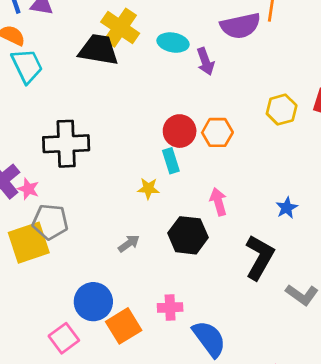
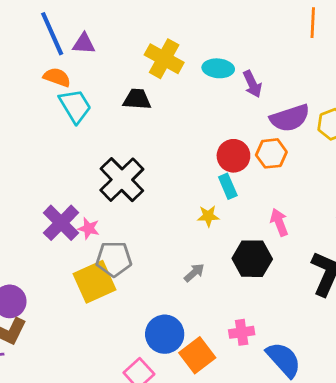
purple semicircle: (240, 26) -> (290, 118), moved
black trapezoid: (99, 50) -> (137, 99), moved, size x0.7
black cross: (66, 144) -> (122, 180), turned -36

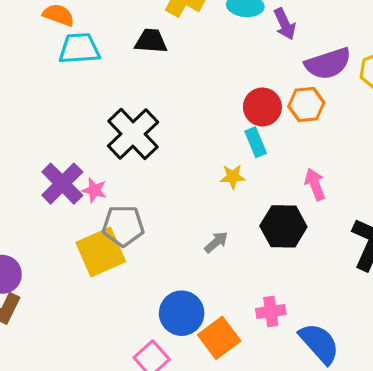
cyan trapezoid: (75, 106) -> (79, 48), turned -63

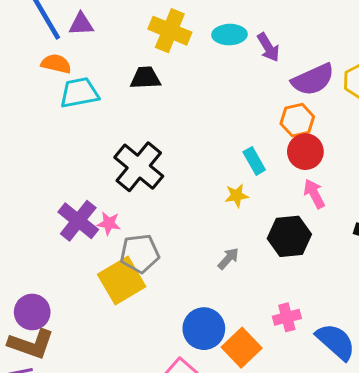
red circle: (262, 107) -> (305, 152), moved

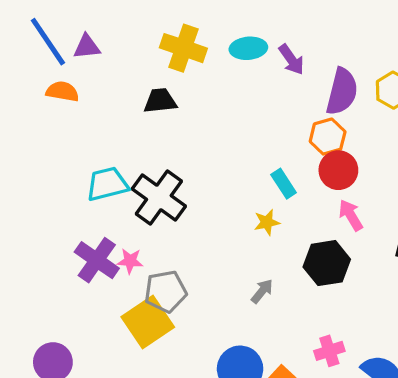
purple semicircle: (313, 80) -> (342, 92), turned -48
cyan trapezoid: (79, 93) -> (107, 184), moved

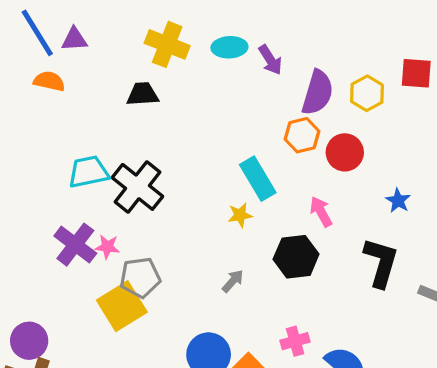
red circle: (338, 170) -> (345, 152), moved
cyan rectangle: (284, 184) -> (258, 179), size x1.5

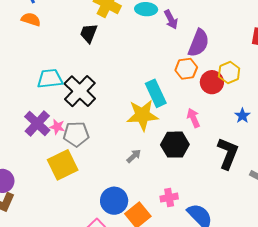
yellow hexagon: (367, 93) -> (229, 72), moved
black trapezoid: (143, 94) -> (89, 33), turned -70
yellow star: (240, 215) -> (142, 115), size x2.0
gray pentagon: (140, 277) -> (76, 134), moved

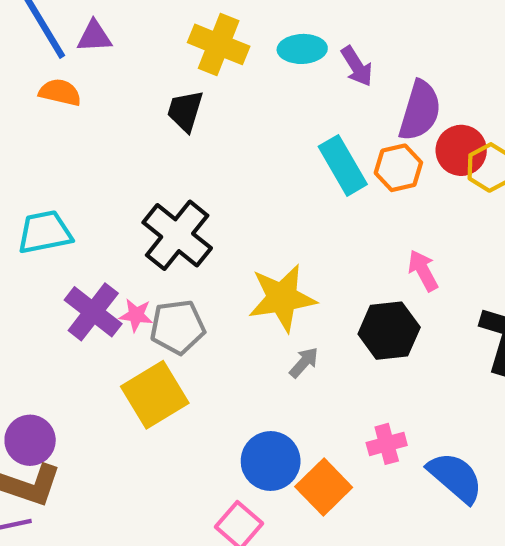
cyan trapezoid: (50, 79) -> (45, 232), moved
red circle: (212, 82) -> (461, 150), moved
cyan rectangle: (156, 93) -> (343, 165), moved
yellow star: (142, 115) -> (282, 298), moved

